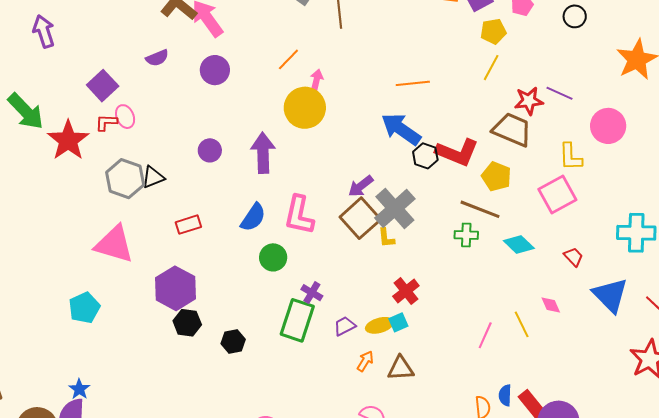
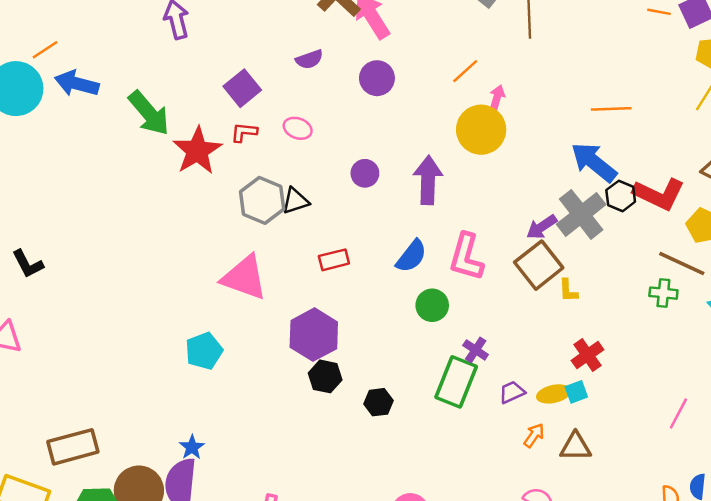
pink ellipse: (125, 117) -> (298, 128), moved, turned -50
gray cross: (395, 208) -> (581, 214), moved

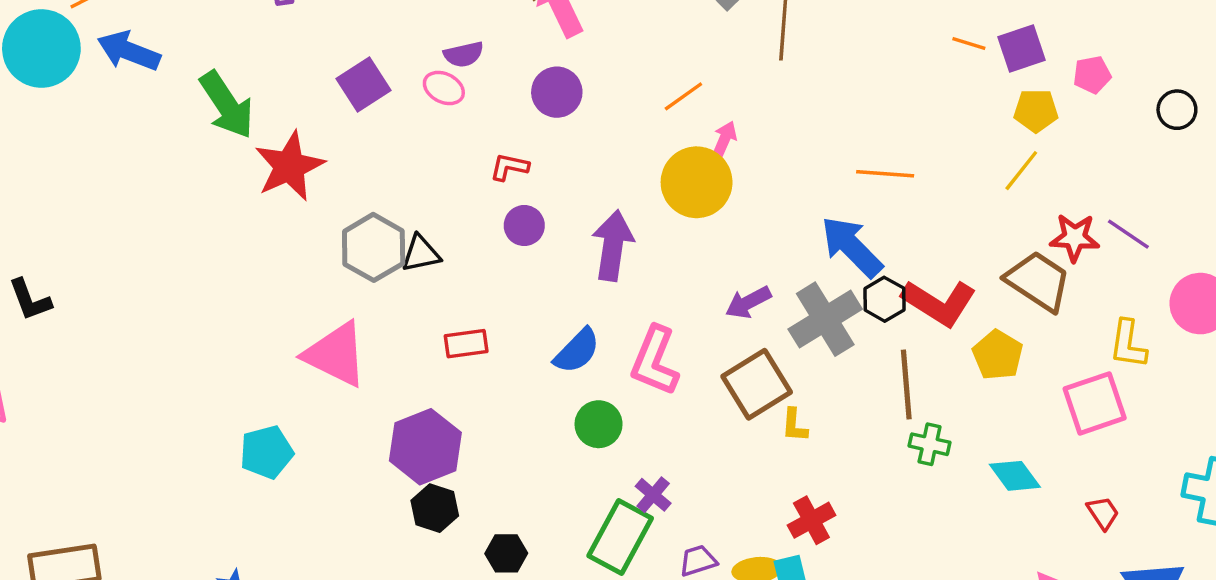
pink ellipse: (298, 128) -> (444, 88), moved
red L-shape: (244, 132) -> (509, 167), moved
purple arrow: (542, 227) -> (748, 302), moved
brown line: (682, 263) -> (906, 384), moved, turned 54

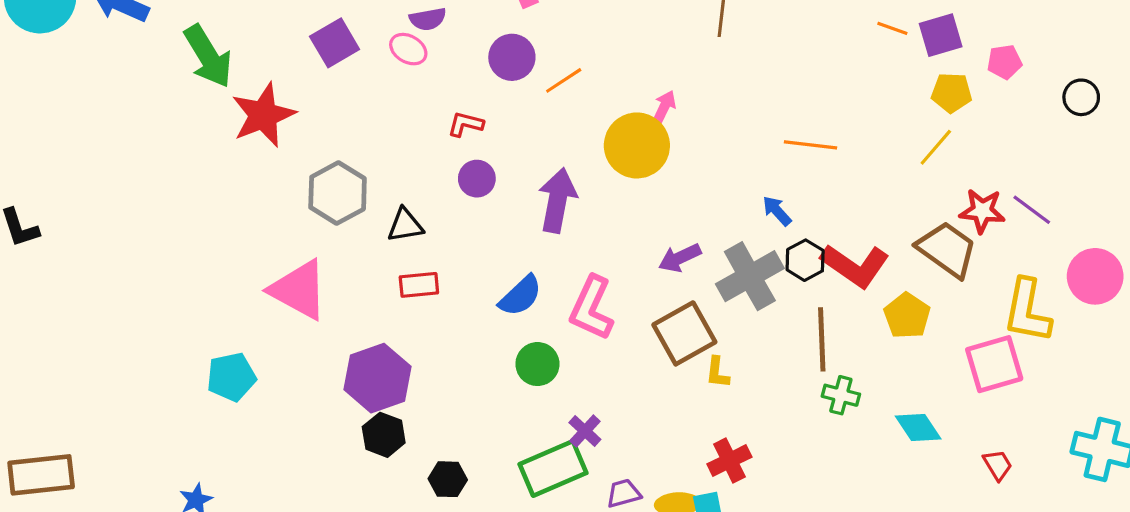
orange line: (683, 96) -> (564, 80), moved
blue arrow: (852, 247) -> (777, 211), size x0.5
black triangle: (421, 254) -> (405, 225), moved
yellow L-shape: (1128, 344) -> (1027, 311), size x1.4
green rectangle: (620, 537) -> (553, 469), turned 36

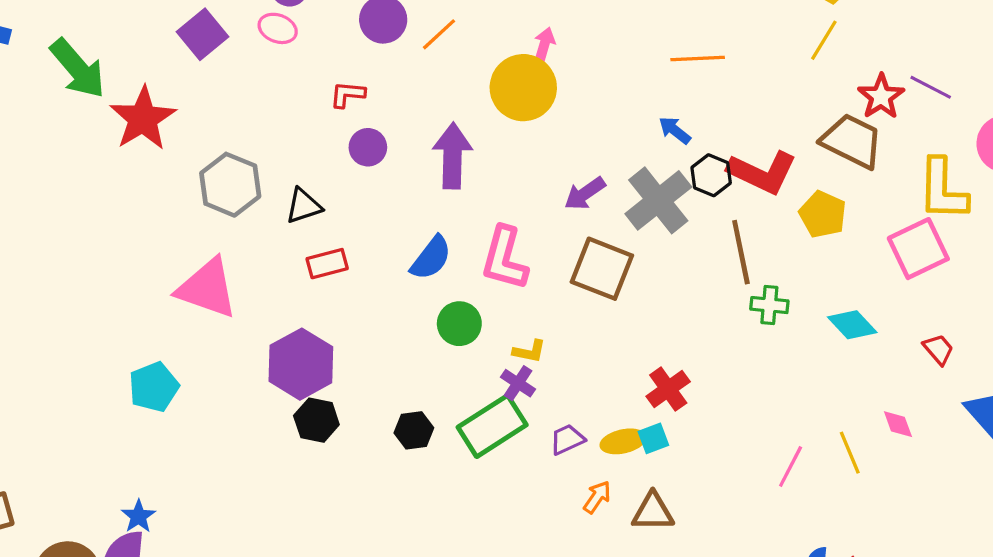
red star: (982, 211) -> (881, 97), turned -30
brown square: (684, 333) -> (602, 269), turned -30
yellow L-shape: (717, 372) -> (529, 351), moved, turned -76
black hexagon: (448, 479) -> (414, 430), moved

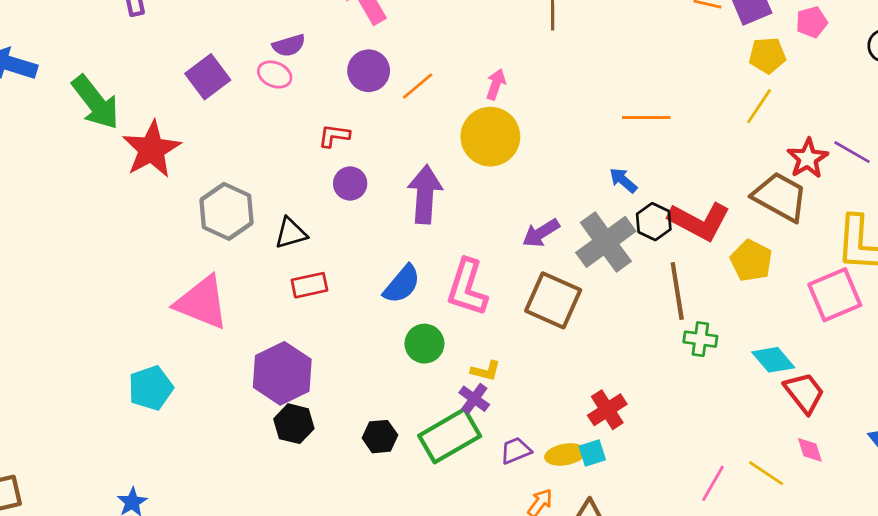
pink arrow: (544, 45) -> (496, 84), moved
red trapezoid: (938, 349) -> (804, 393), moved, size x1.5
yellow line: (850, 453) -> (766, 473), turned -36

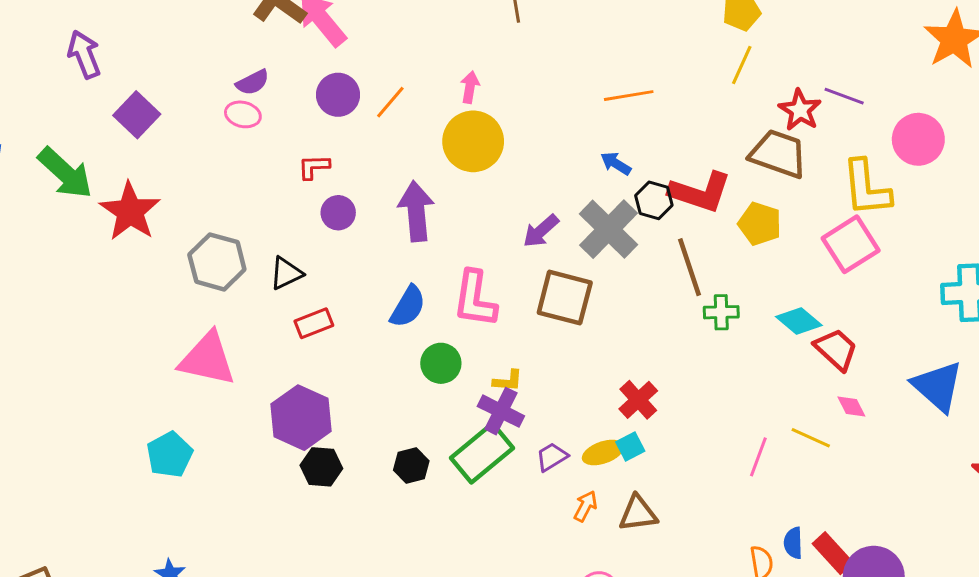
purple square: (208, 77) -> (137, 115), moved
purple cross: (474, 399) -> (501, 411), size x1.4

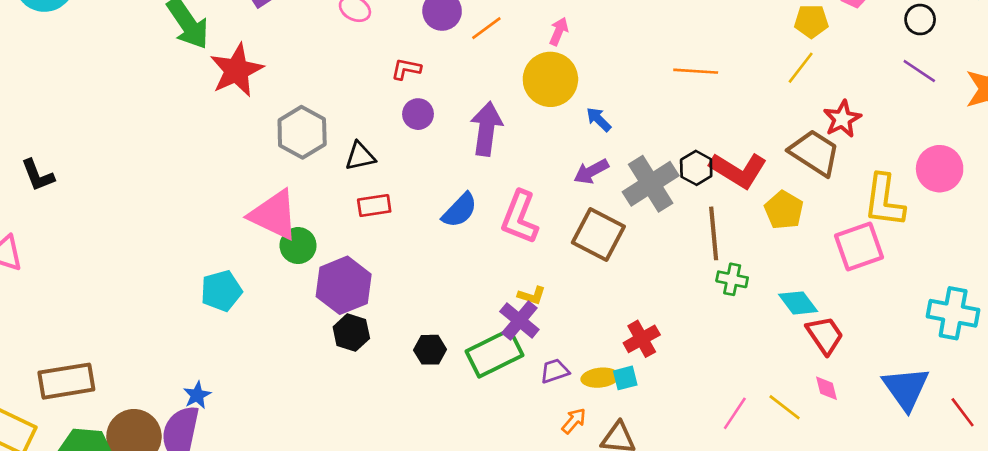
purple line: (844, 96) -> (919, 71), moved
blue arrow: (616, 163) -> (599, 119), moved
green circle: (441, 363) -> (298, 246), moved

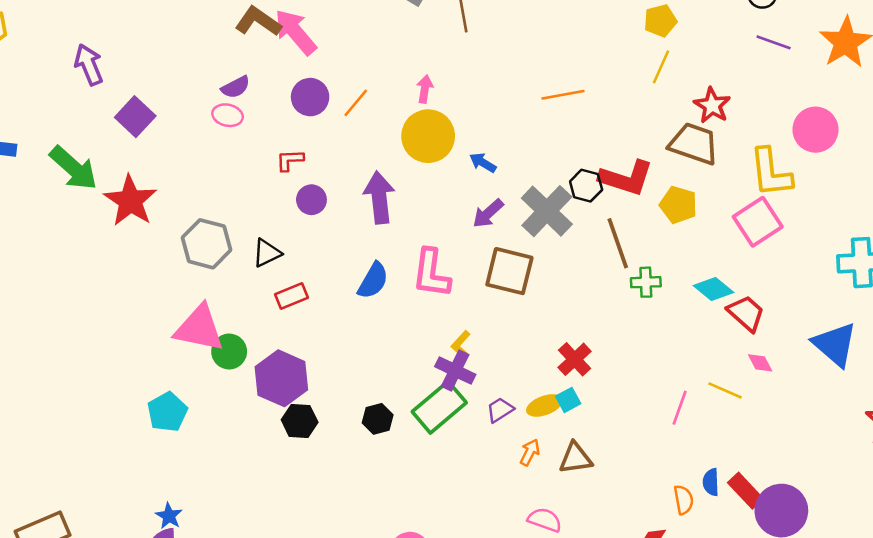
yellow L-shape: (532, 295) -> (461, 344), turned 128

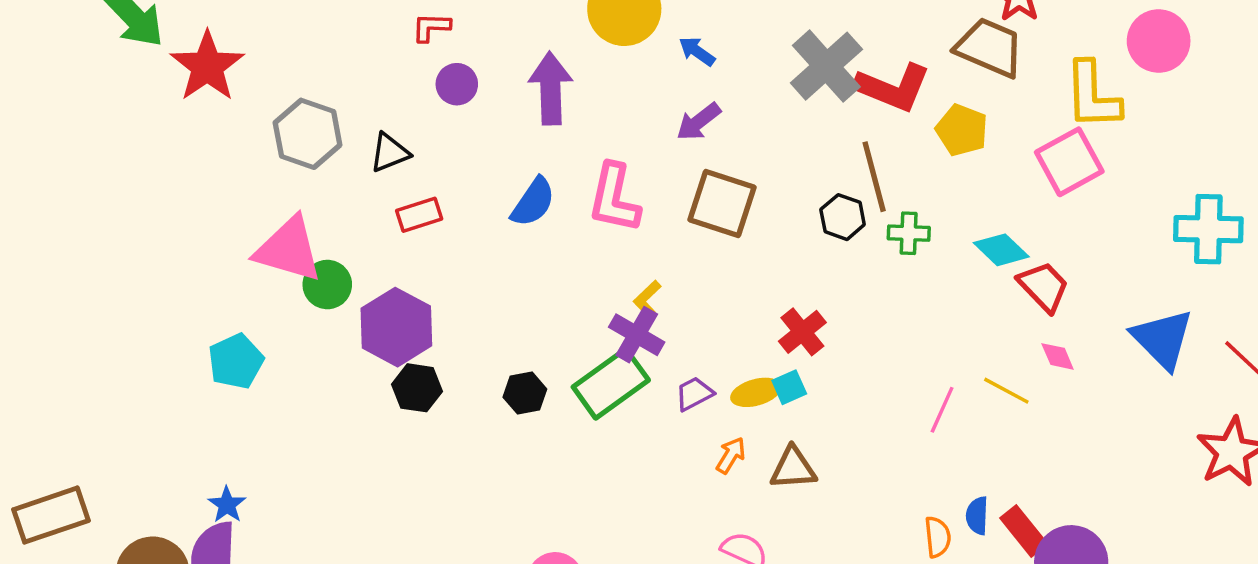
black hexagon: (586, 186) -> (843, 217), moved
gray cross: (547, 211) -> (826, 66), moved

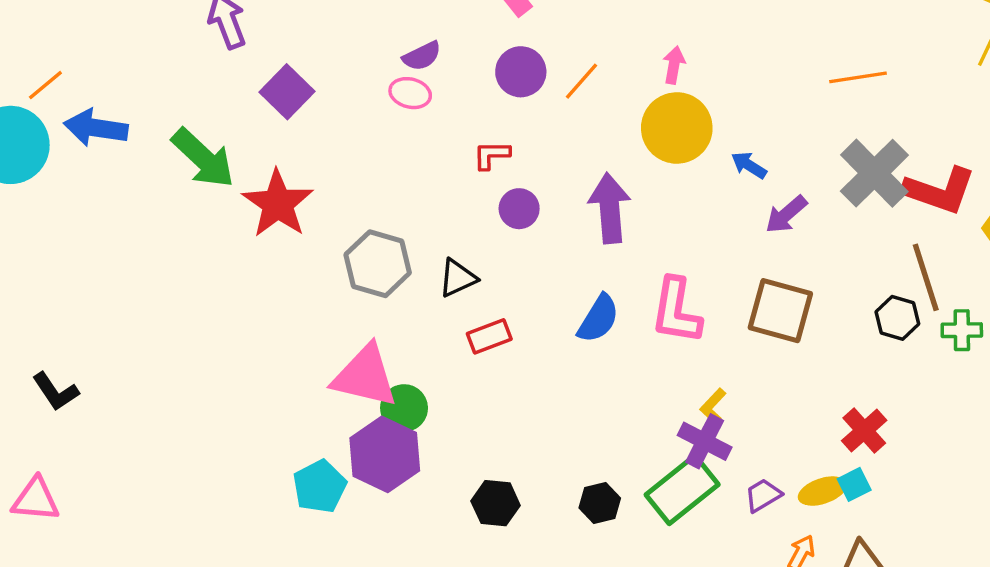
purple arrow: (699, 122) -> (786, 214), moved
purple hexagon: (396, 327) -> (385, 454), moved

